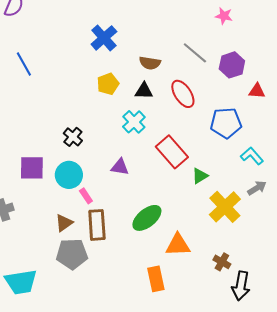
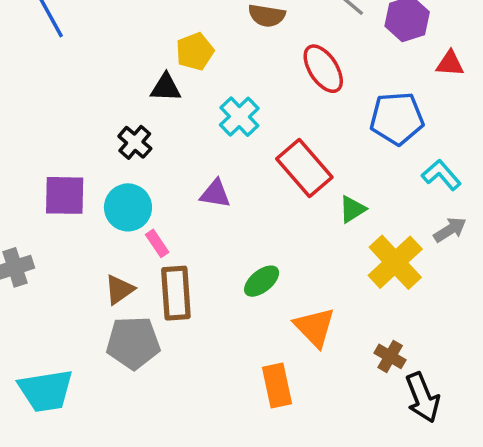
black triangle: (144, 91) -> (166, 88), moved
green ellipse: (147, 218) -> (262, 281), size x0.7
orange triangle: (178, 245) -> (315, 327), turned 48
black arrow: (241, 286) -> (423, 398), turned -32

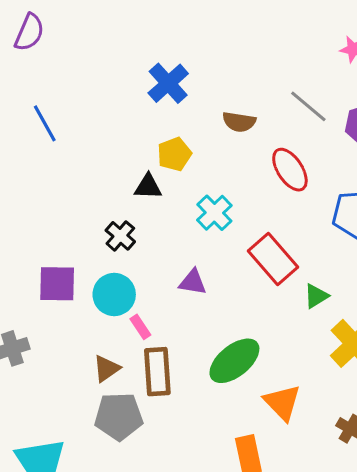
green ellipse: (262, 281) -> (234, 361), size x1.6

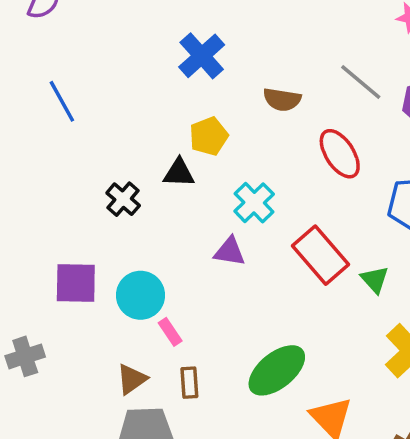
black cross: (120, 236) -> (123, 199), moved
purple triangle: (193, 282) -> (230, 252), moved
green triangle: (316, 296) -> (375, 280), moved, turned -40
brown rectangle: (157, 372) -> (189, 383), size x0.6

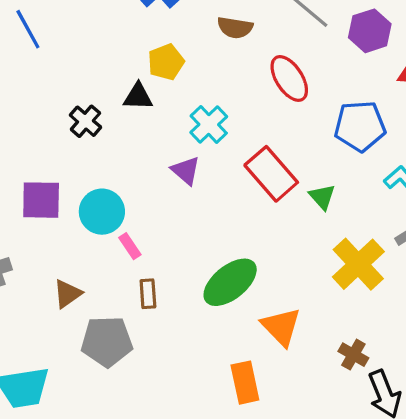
purple triangle: (230, 252) -> (186, 171), turned 32
brown triangle: (132, 379) -> (67, 294), moved

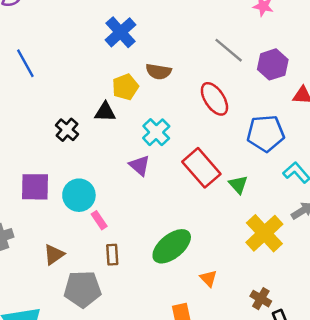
brown semicircle: (235, 28) -> (159, 72), moved
orange triangle: (281, 327) -> (209, 278), size x0.6

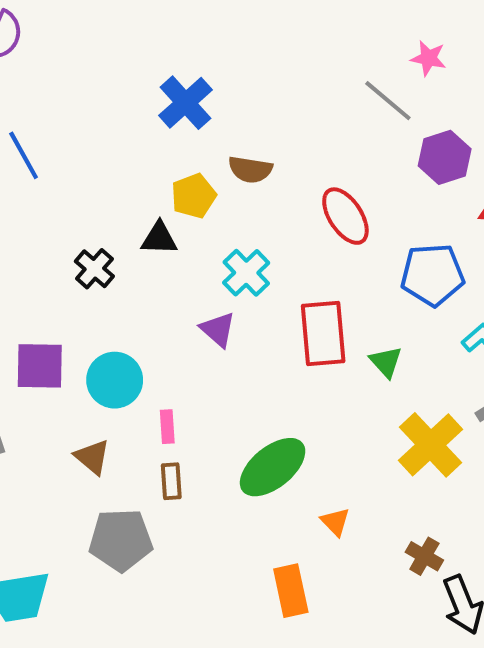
gray line: (229, 50) -> (388, 101), moved
red rectangle: (201, 168) -> (323, 333), turned 36
pink rectangle: (99, 220) -> (167, 427), moved, turned 30
brown triangle: (54, 255) -> (92, 457), moved, turned -45

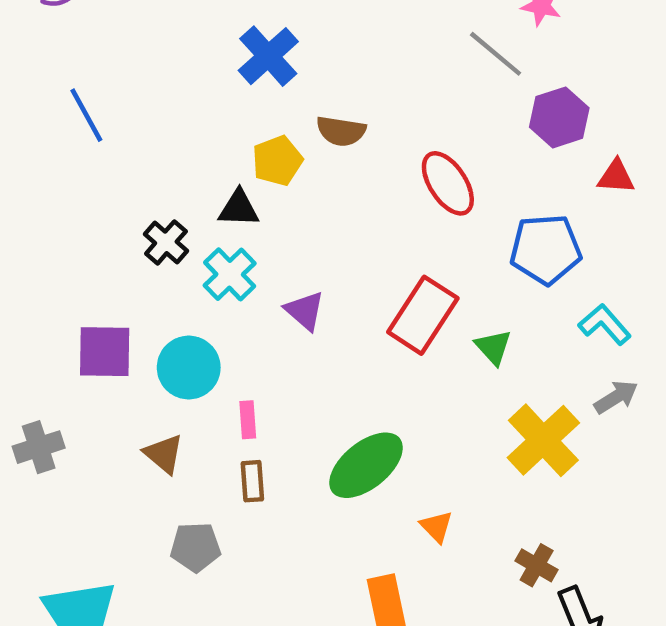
cyan cross: (246, 273) -> (230, 274), moved
red rectangle: (323, 333) -> (423, 315), turned 38
gray pentagon: (121, 540) -> (196, 547), size x0.7

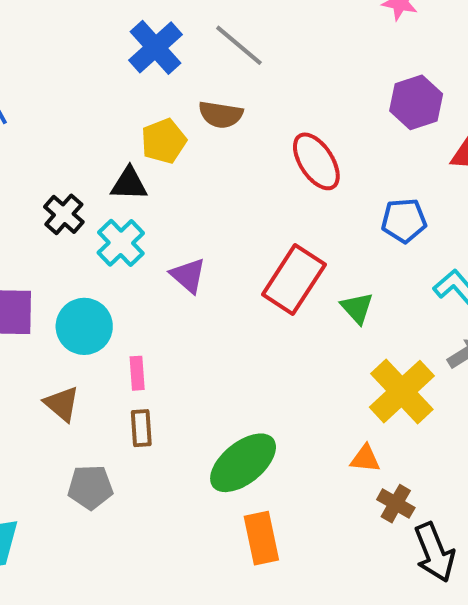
gray line: (496, 54) -> (239, 45), moved
blue pentagon: (546, 249) -> (404, 220), size x0.7
green ellipse: (366, 465) -> (243, 463), moved
orange triangle: (436, 527) -> (365, 459), moved, turned -40

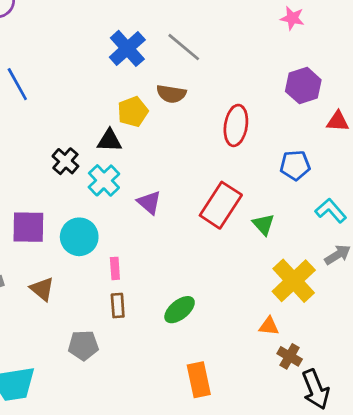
red ellipse: (316, 161) -> (236, 125), turned 42
brown triangle: (62, 404) -> (42, 289), moved
green ellipse: (243, 463) -> (180, 310), moved, size x0.7

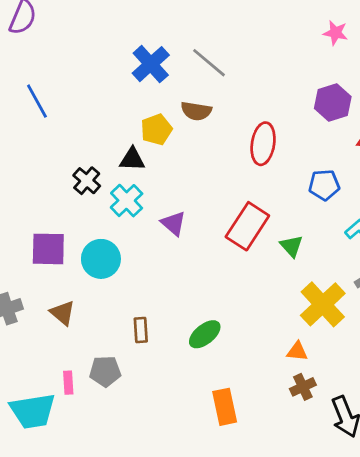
pink star: (292, 18) -> (336, 33), moved
pink rectangle: (115, 268) -> (68, 383), moved
brown cross: (290, 356) -> (303, 387), moved, turned 35

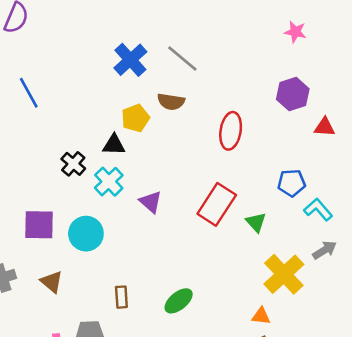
blue pentagon: (324, 185) -> (292, 183), moved

